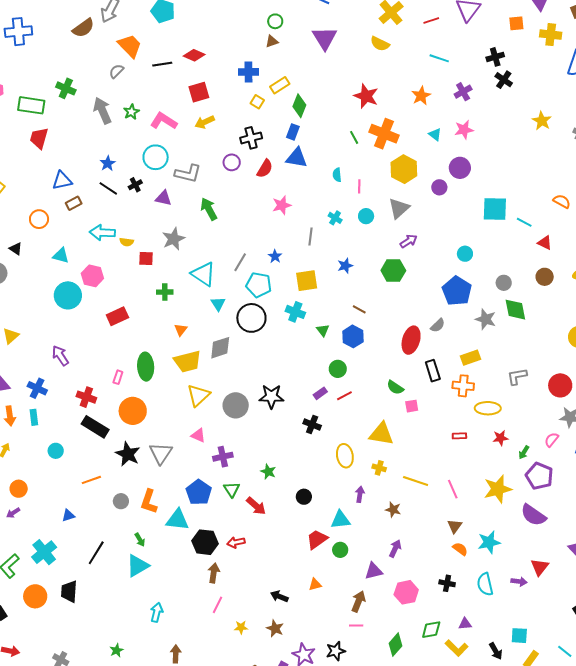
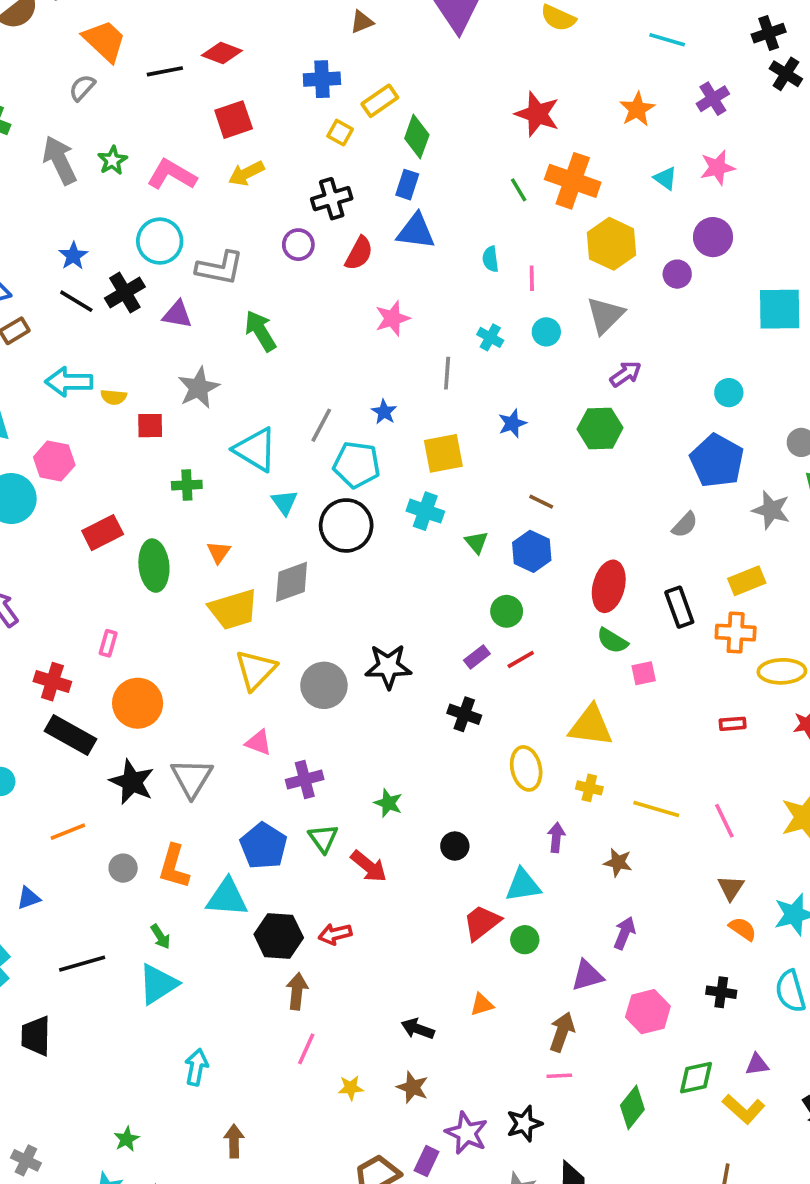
black cross: (135, 185) -> (125, 293), size x1.5
red ellipse: (411, 340) -> (609, 586), moved
green ellipse: (146, 367) -> (154, 566), moved
black line: (96, 553) -> (82, 964), turned 45

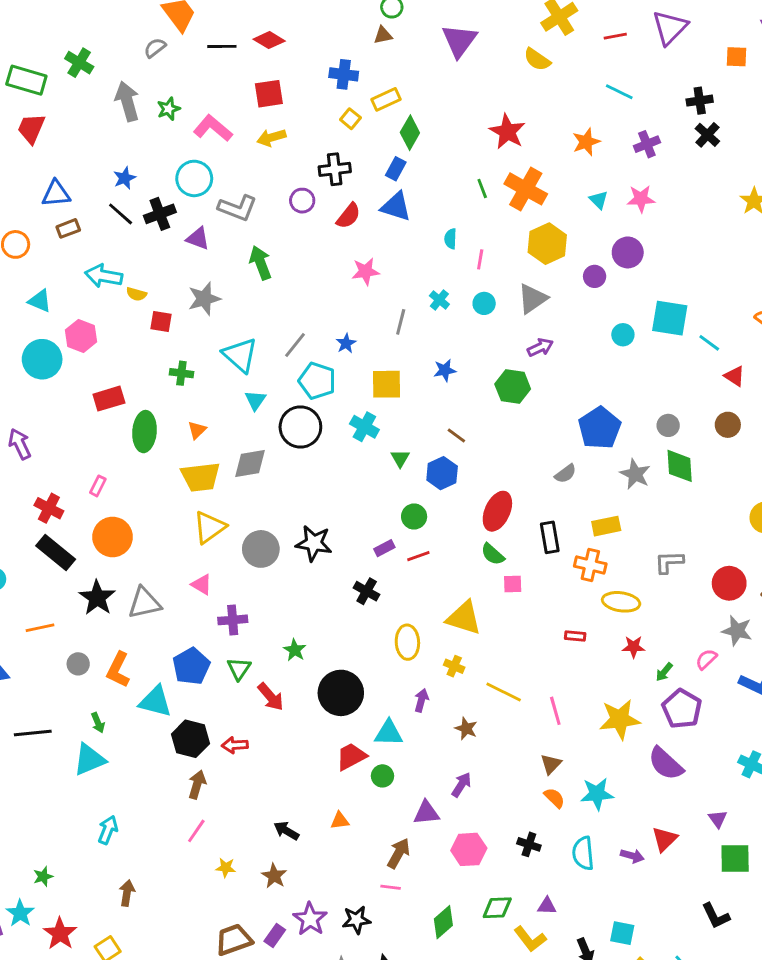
cyan circle: (729, 393) -> (623, 335), moved
gray triangle: (192, 778) -> (144, 603), turned 36
black circle: (455, 846) -> (341, 693), size x2.0

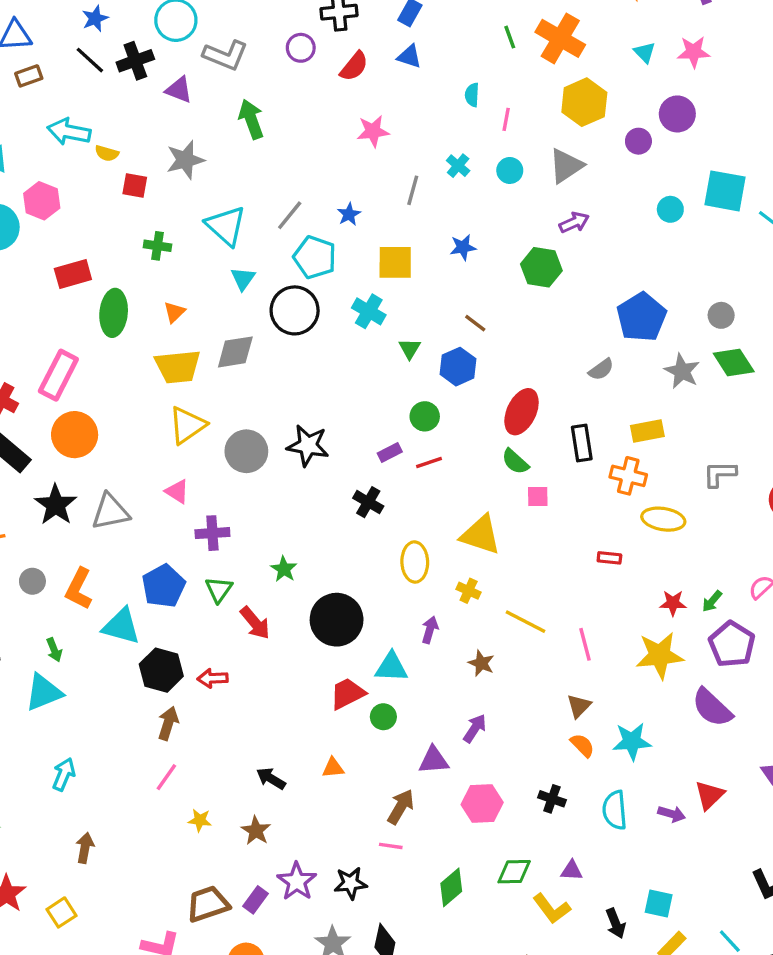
blue triangle: (396, 207) -> (409, 56), size x0.7
green diamond: (680, 466) -> (734, 363), turned -30
pink rectangle: (98, 486) -> (58, 375), size x2.0
red star: (634, 647) -> (673, 603), moved

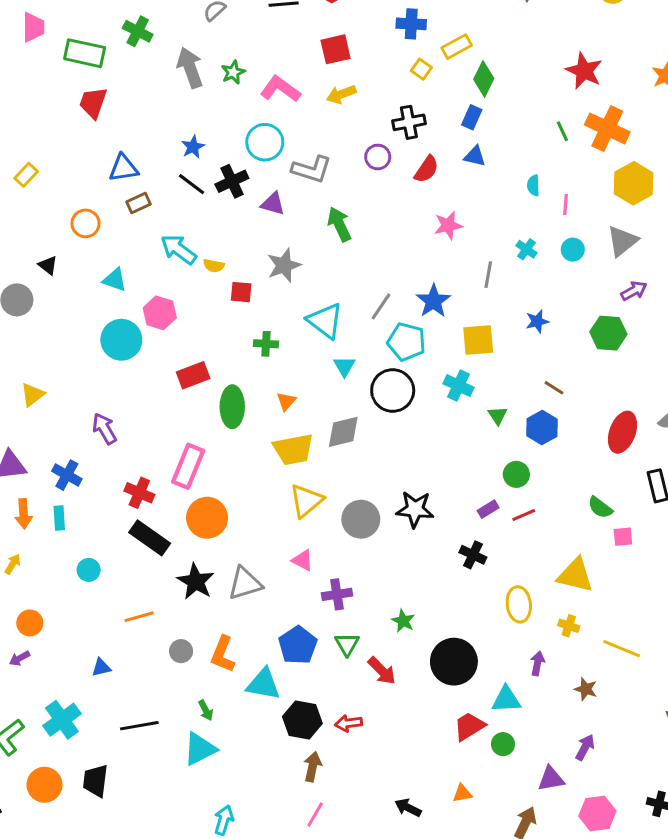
cyan arrow: (69, 132) -> (179, 249), turned 30
blue star: (349, 214) -> (433, 301), size x1.6
red ellipse: (522, 412) -> (622, 432), moved

